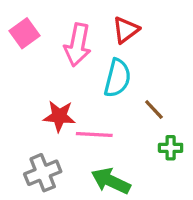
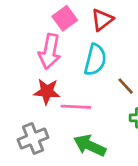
pink square: (24, 33) -> (65, 18), moved
pink arrow: (78, 45) -> (50, 51), moved

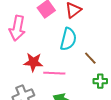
pink arrow: (50, 51) -> (17, 28), moved

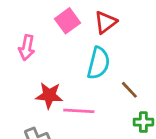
pink arrow: (17, 28) -> (27, 48), size x0.7

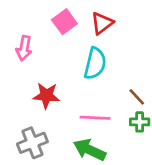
brown line: (129, 90) -> (137, 97), moved
pink line: (79, 111) -> (95, 118), moved

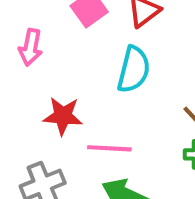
pink line: (95, 118) -> (109, 148), moved

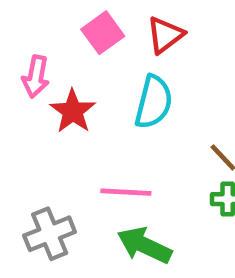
red star: (63, 116) -> (73, 111), moved, turned 30

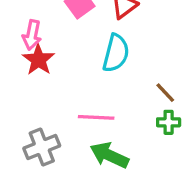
red star: (73, 111) -> (38, 60), moved

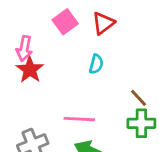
cyan semicircle: (116, 53) -> (96, 64), size x0.6
green cross: (169, 122) -> (141, 123), size x1.4

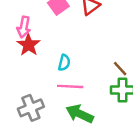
cyan semicircle: (96, 64) -> (64, 63), moved

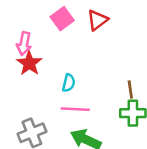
brown line: (120, 69) -> (130, 90), turned 35

